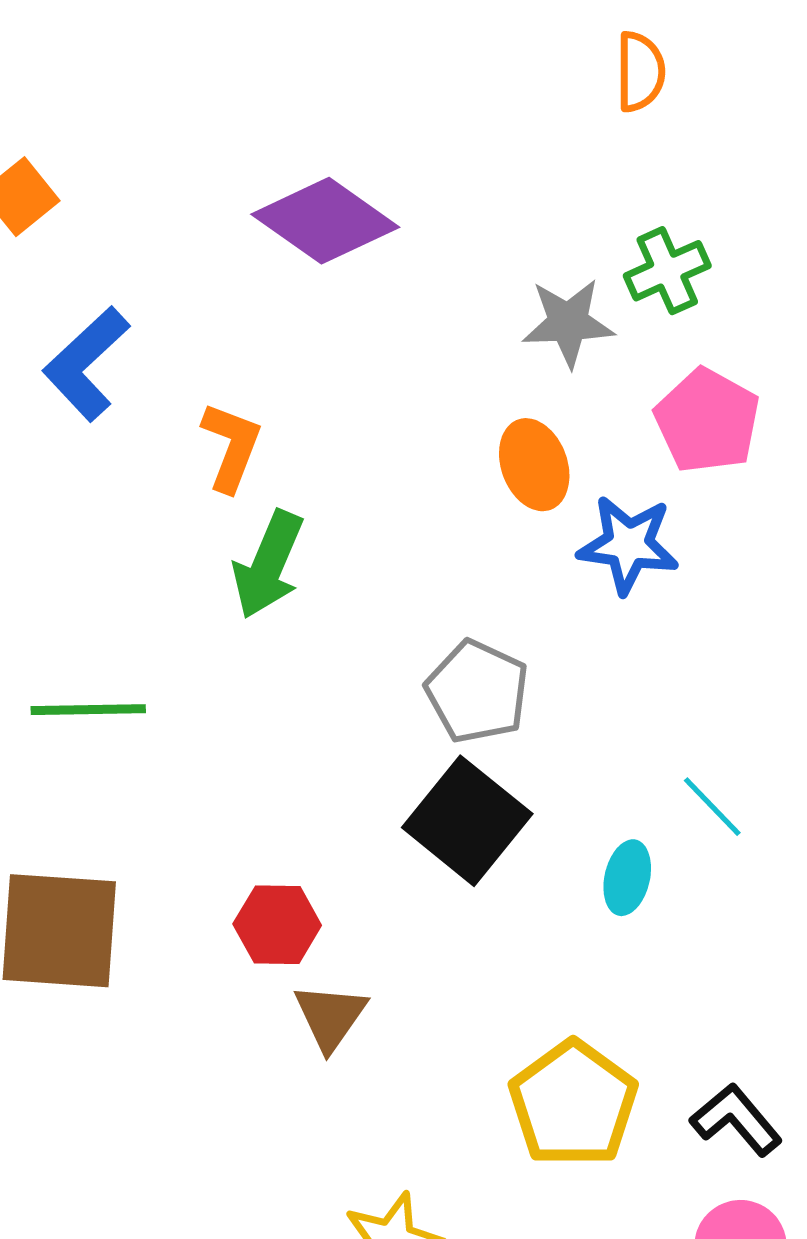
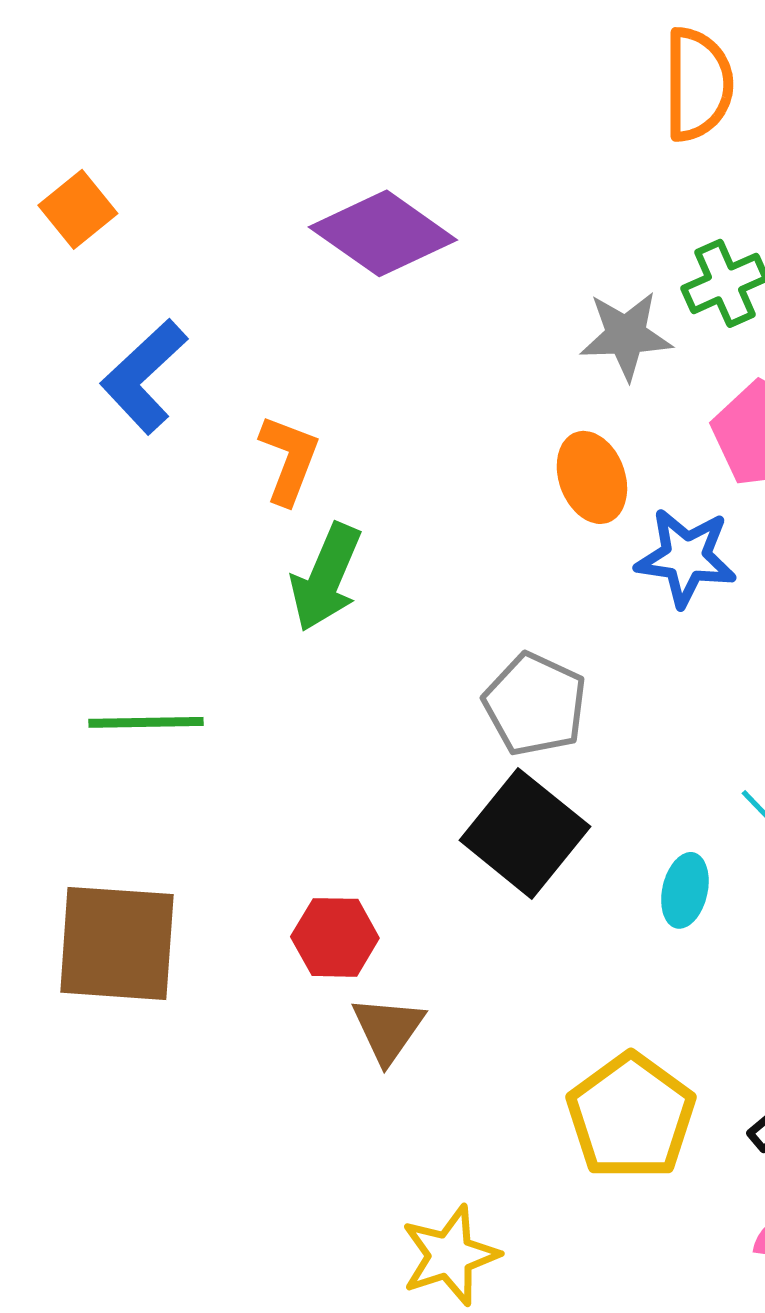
orange semicircle: (640, 72) -> (698, 84), size x1.4

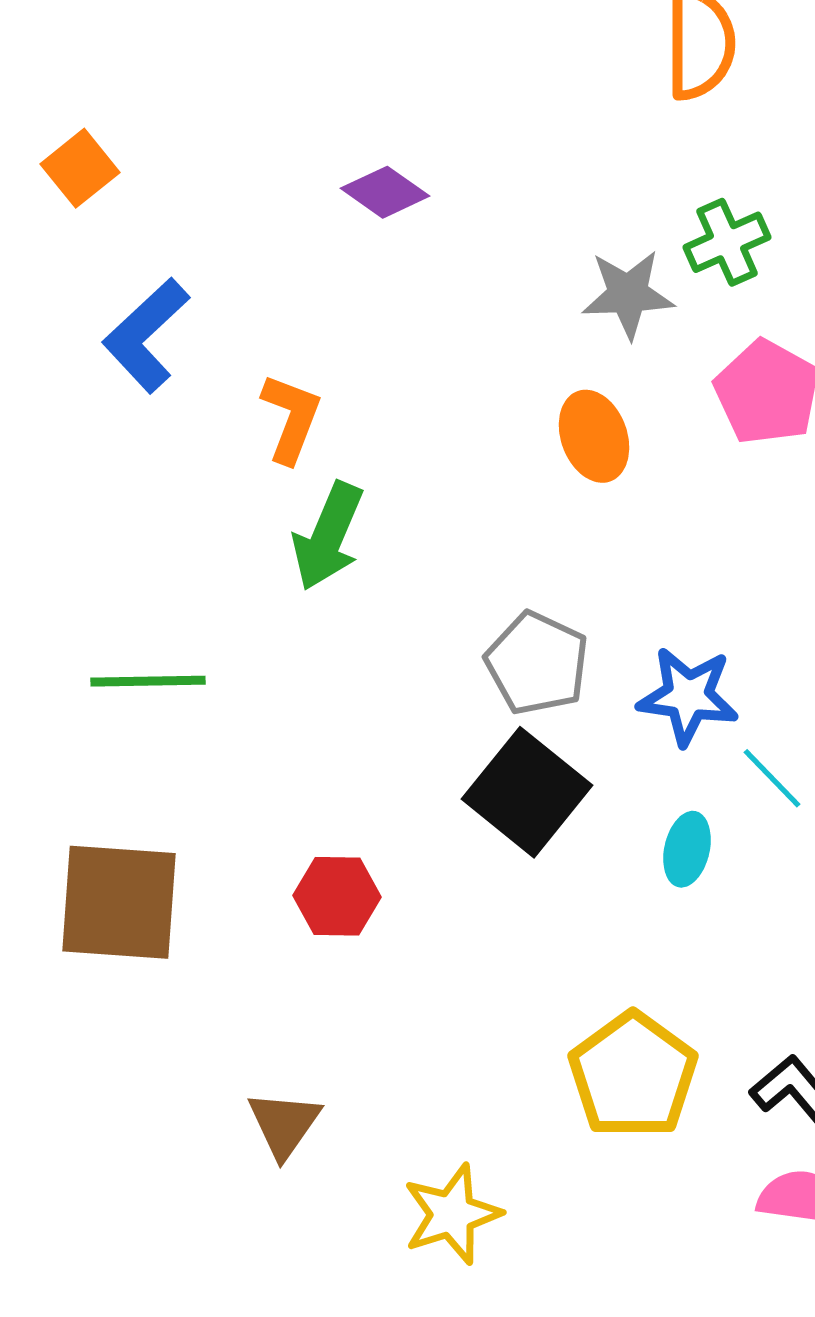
purple diamond: (383, 233) -> (385, 192), size x0.6
blue star: (686, 557) -> (688, 696), moved
brown triangle: (388, 1029) -> (284, 1124), moved

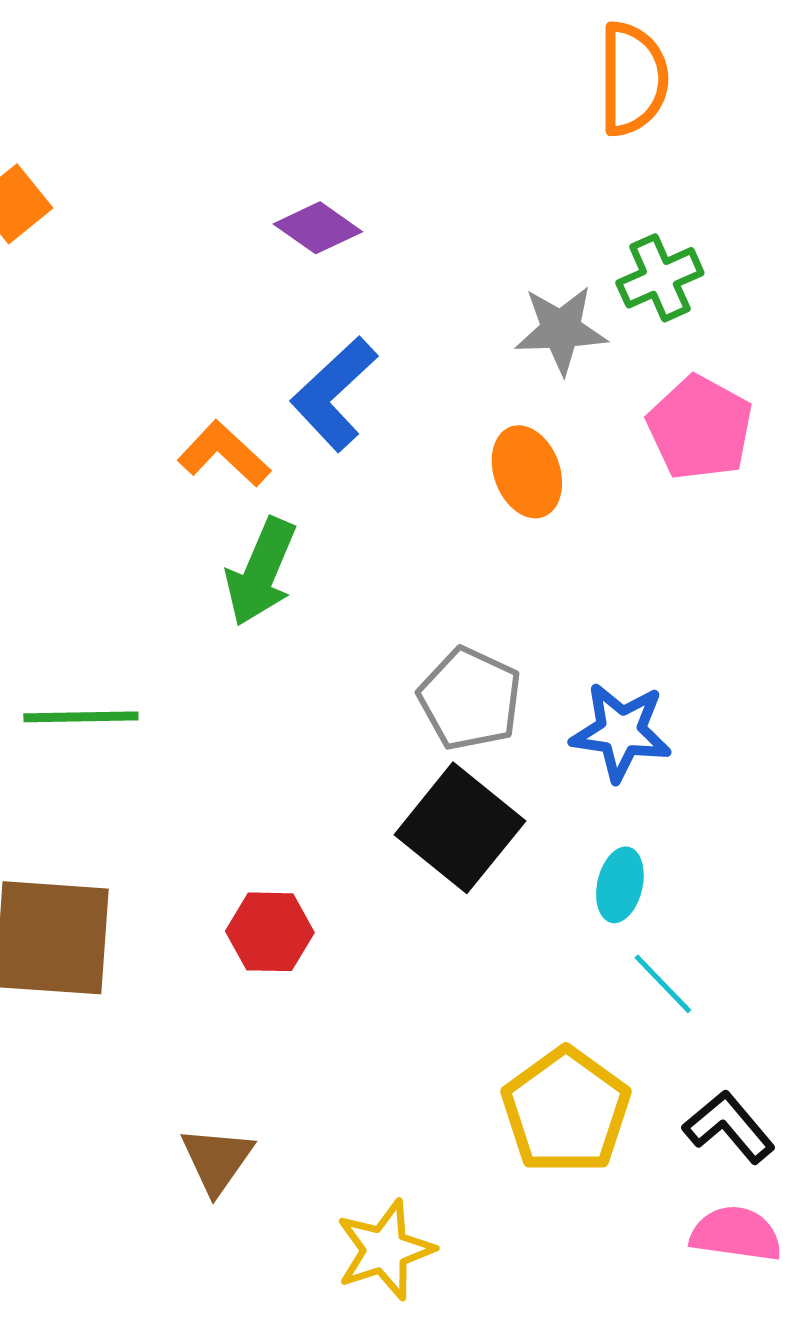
blue L-shape: (146, 335) -> (334, 394), moved
orange L-shape: (291, 418) -> (224, 454), turned -68
cyan line: (772, 778) -> (663, 984), moved

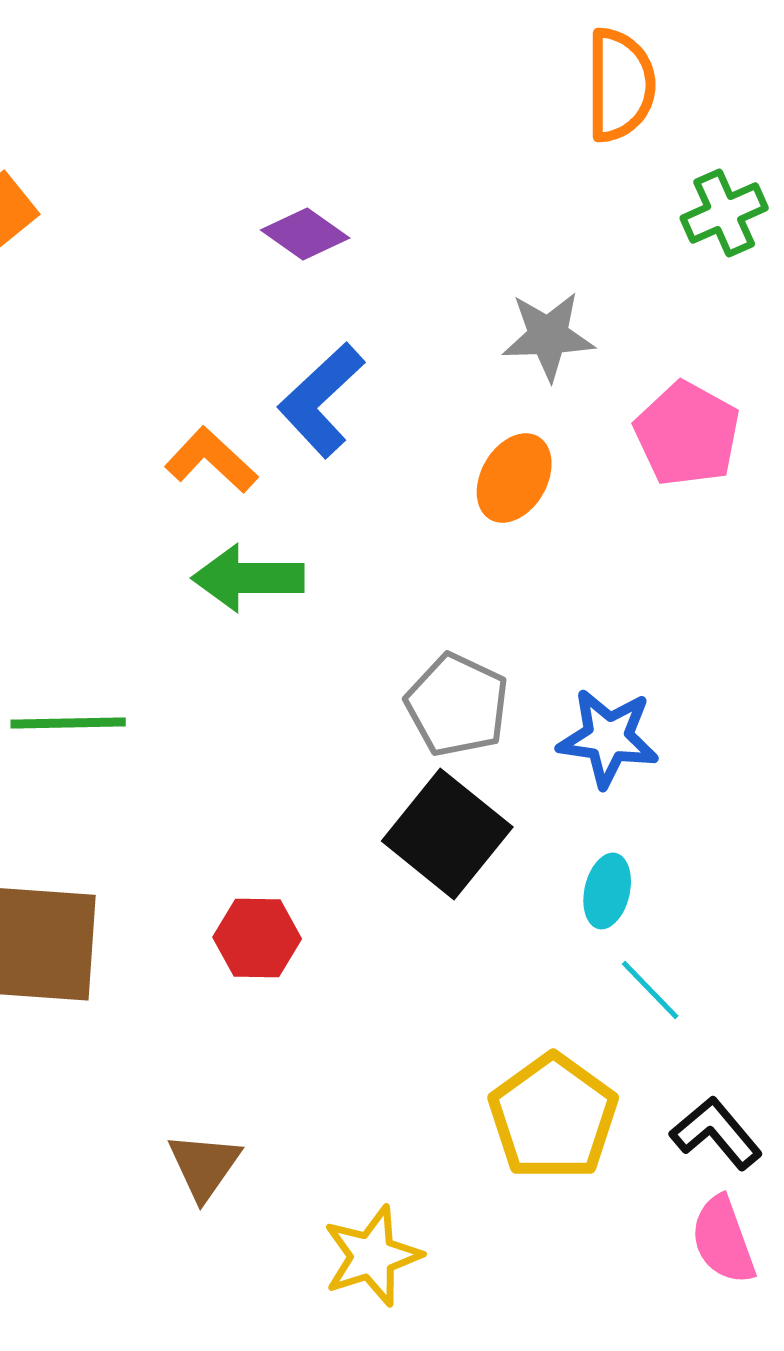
green cross: (660, 278) -> (724, 213), moved
orange ellipse: (527, 472) -> (514, 478), turned 50
green arrow: (261, 572) -> (248, 578), turned 67
pink semicircle: (736, 1234) -> (723, 1240), turned -118

